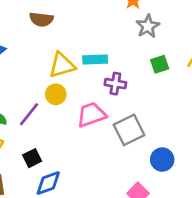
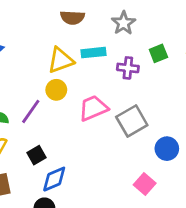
brown semicircle: (41, 19) -> (72, 18), moved
gray star: (148, 26) -> (124, 23), moved
purple cross: (115, 84) -> (128, 68), moved

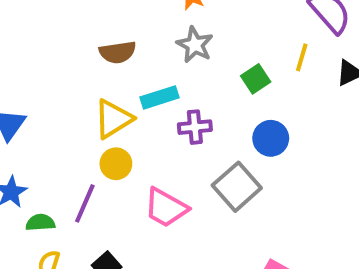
purple cross: (128, 68) -> (195, 127), moved
pink trapezoid: (93, 108) -> (166, 208), moved, turned -116
blue circle: (167, 149) -> (271, 138), moved

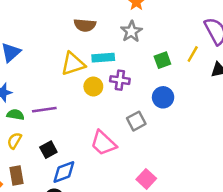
yellow circle: (116, 164) -> (93, 87), moved
gray square: (237, 187) -> (136, 121), size x0.7
purple line: (85, 203) -> (44, 110), turned 45
pink trapezoid: (166, 208) -> (103, 143), moved

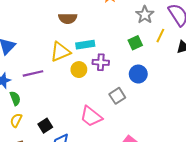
gray star: (131, 31) -> (145, 15), moved
purple line: (44, 110) -> (33, 73), moved
green semicircle: (15, 115) -> (15, 98), turned 64

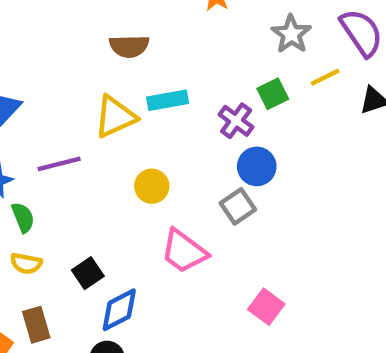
yellow line: (160, 36) -> (325, 77), turned 40
purple cross: (101, 62) -> (236, 121), moved, turned 35
yellow circle: (79, 70) -> (152, 186), moved
blue circle: (138, 74) -> (257, 166), moved
yellow semicircle: (16, 120) -> (26, 263), turned -104

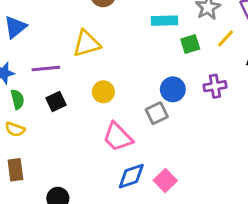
yellow line: (325, 77) -> (225, 39), turned -30
cyan rectangle: (168, 100) -> (164, 21), moved
purple cross: (236, 121) -> (215, 86), moved, turned 35
black square: (88, 273) -> (56, 102), moved
blue diamond: (119, 310) -> (131, 176), moved

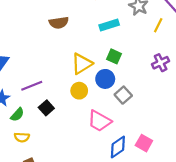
yellow triangle: (87, 44) -> (82, 64), moved
green square: (190, 44) -> (114, 56), moved, turned -32
blue circle: (173, 89) -> (105, 79), moved
green semicircle: (17, 99) -> (17, 115), turned 72

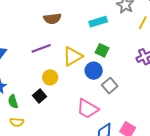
purple line: (32, 86) -> (41, 48), moved
yellow circle: (79, 91) -> (50, 77), moved
green semicircle: (17, 115) -> (13, 102), turned 120

